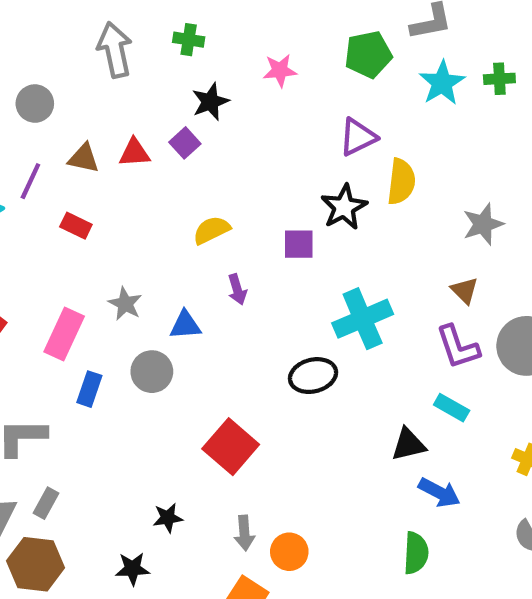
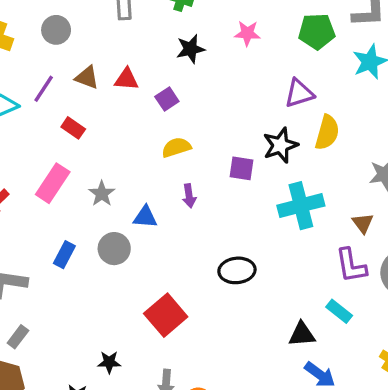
purple square: (185, 143) -> (167, 99), moved
cyan cross: (363, 319) -> (301, 206), moved
pink rectangle: (64, 334) -> (53, 183), moved

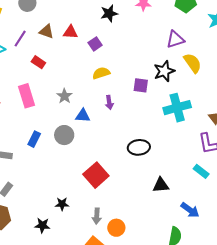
yellow semicircle: (327, 132) -> (193, 63), turned -50
pink rectangle: (53, 183) -> (26, 96), turned -50
gray star: (102, 194) -> (64, 96), moved
black triangle: (302, 334) -> (161, 185), moved

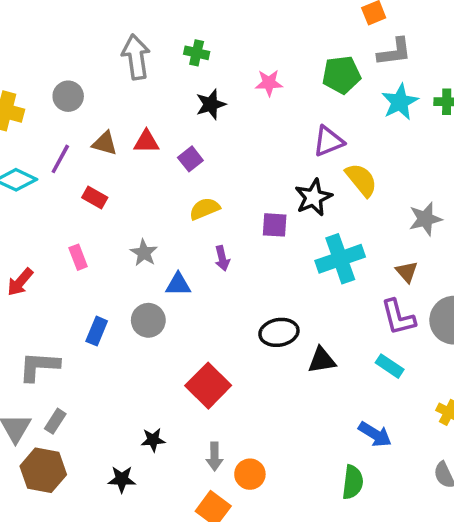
pink rectangle: (26, 96) -> (78, 257), size x0.6
black triangle: (161, 185) -> (322, 360), moved

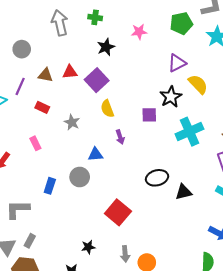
purple square: (190, 159) -> (97, 80), size x1.6
yellow semicircle: (205, 209) -> (107, 109), turned -84
gray star: (144, 253) -> (72, 122), moved

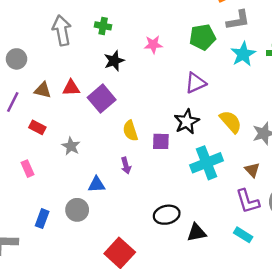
yellow semicircle: (198, 84) -> (231, 122), moved
yellow semicircle: (107, 109) -> (130, 131), moved

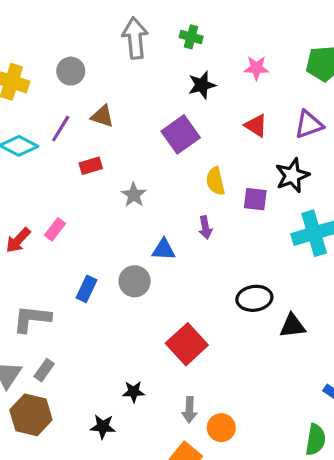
red triangle: (71, 88) -> (256, 126), moved, turned 30
red rectangle: (37, 127) -> (91, 166), turned -49
pink rectangle: (28, 169) -> (55, 229), moved, turned 56

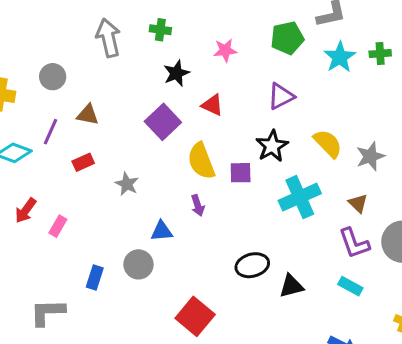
red triangle: (256, 126) -> (212, 105), moved
yellow semicircle: (215, 181) -> (201, 161), size x1.4
red arrow: (18, 240) -> (26, 210), moved

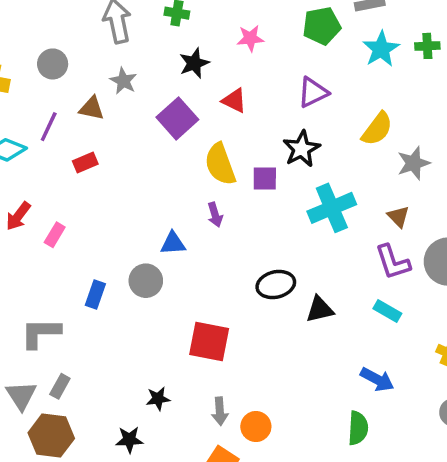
yellow semicircle: (328, 143) -> (377, 129), moved, turned 80
gray star: (127, 184) -> (123, 81), moved
red square: (195, 316) -> (209, 342), turned -30

